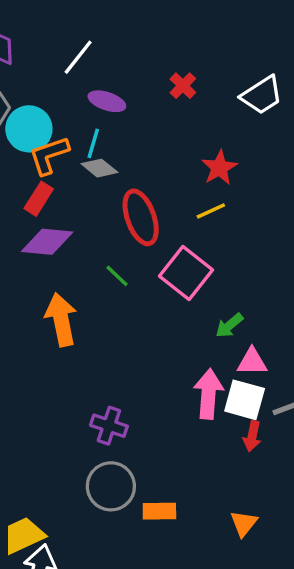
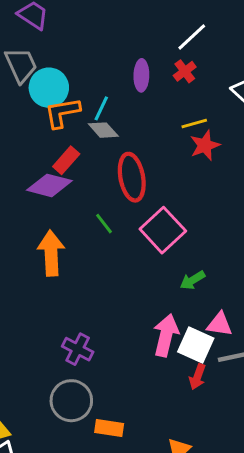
white line: (78, 57) -> (192, 37), moved
purple ellipse: (107, 101) -> (141, 75), moved, turned 64
red rectangle: (39, 199) -> (66, 160), moved
yellow line: (211, 211) -> (194, 123), moved
pink triangle: (252, 362) -> (220, 324), moved

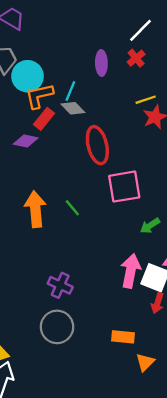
red rectangle: (66, 160) -> (44, 119), moved
purple diamond: (49, 185) -> (26, 141), moved, size x0.7
green line: (104, 224) -> (72, 208), moved
pink square: (163, 230) -> (124, 187), turned 36
orange rectangle: (109, 428) -> (123, 337), moved

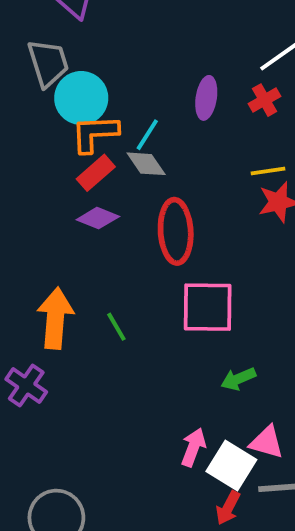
purple diamond: (26, 141) -> (98, 218), moved
pink arrow: (131, 271) -> (193, 447), size x0.7
purple cross: (60, 285) -> (26, 386), moved

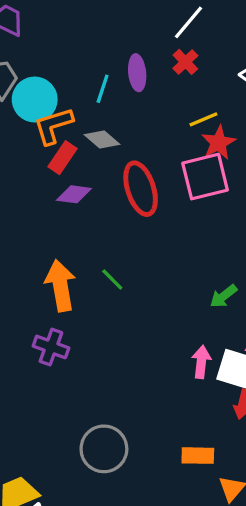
cyan line: (147, 135) -> (103, 89), moved
pink square: (208, 307) -> (205, 177), moved

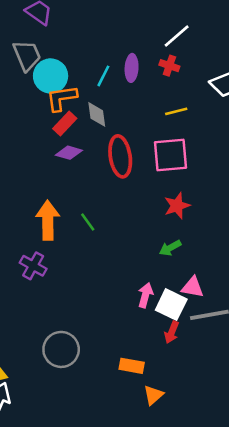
red cross: (185, 62) -> (169, 66), turned -36
gray diamond: (102, 140) -> (97, 114), turned 32
red star: (219, 143) -> (177, 206), moved

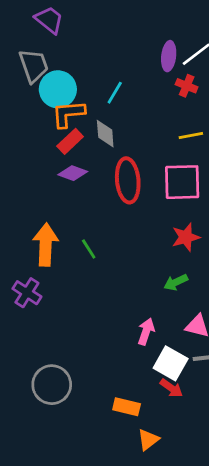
purple ellipse: (132, 68) -> (169, 56), moved
white square: (171, 305) -> (171, 363), moved
red arrow: (172, 332) -> (171, 388), moved, turned -80

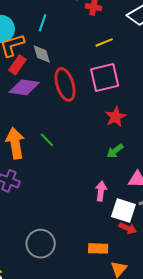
purple diamond: (73, 173) -> (24, 87), size x1.4

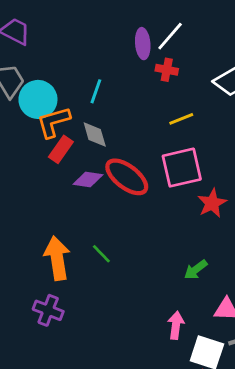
red ellipse: (65, 84) -> (127, 177), turned -36
purple diamond: (24, 87) -> (88, 180), moved, size x0.7
red star: (116, 117) -> (212, 203), moved

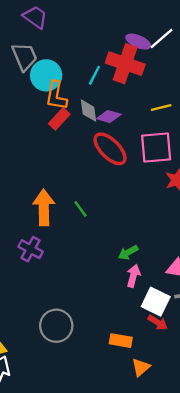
purple ellipse: (143, 44) -> (138, 42), turned -70
red cross: (167, 70) -> (125, 64), moved, size x2.0
orange L-shape: (53, 122) -> (56, 96), turned -72
purple diamond: (88, 180) -> (109, 117), moved
green arrow: (196, 270) -> (128, 253), moved

